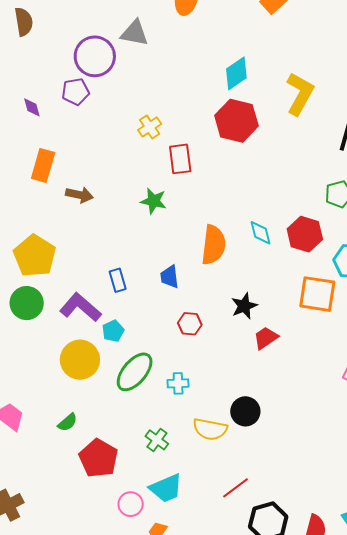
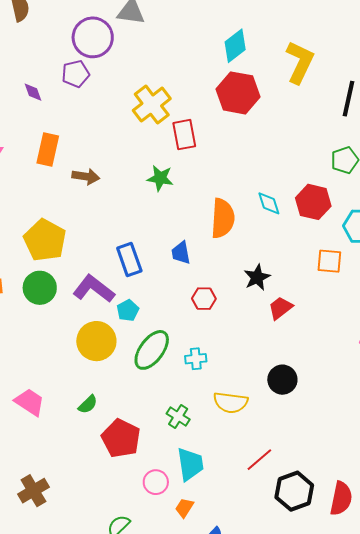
yellow cross: (150, 127) -> (152, 105), size x1.6
blue rectangle: (118, 280) -> (129, 259), size x1.4
orange square: (317, 294) -> (329, 261), size x0.7
black circle: (245, 411) -> (282, 380), moved
cyan trapezoid: (166, 488) -> (190, 464), turned -72

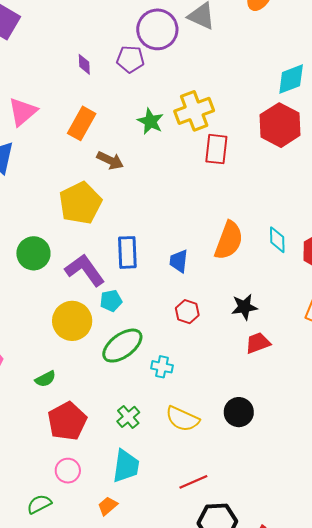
green star: (160, 178) -> (150, 121), moved
yellow pentagon: (45, 240) -> (80, 203), moved
pink circle: (156, 482) -> (68, 471), moved

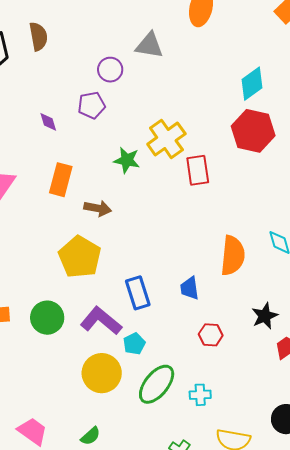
purple circle: (157, 29) -> (110, 70), size x0.6

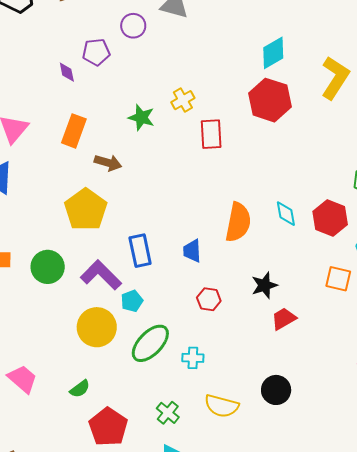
purple pentagon: (92, 105) -> (96, 52), moved
yellow cross: (166, 139) -> (183, 100), size x0.6

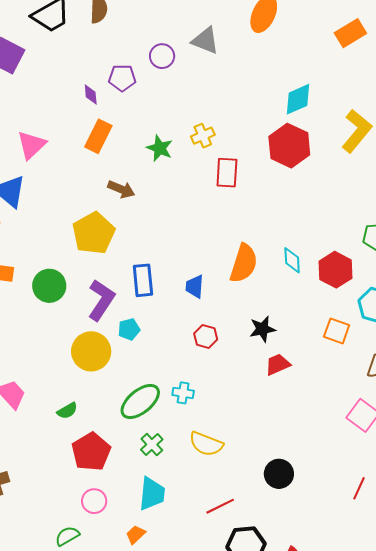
orange rectangle: (74, 131) -> (98, 136), moved
purple L-shape: (101, 275) -> (101, 300), turned 72
green ellipse: (150, 343) -> (140, 401), moved
black circle: (276, 390) -> (279, 474), moved

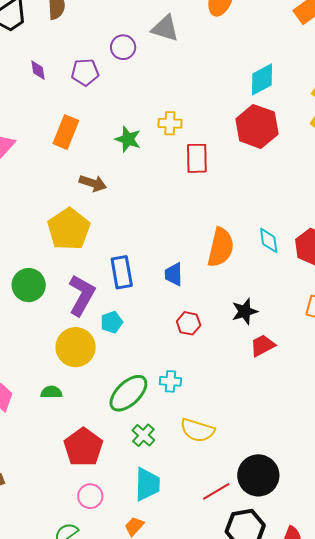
purple diamond: (91, 95) -> (38, 70), moved
yellow cross: (203, 136) -> (170, 123), turned 30
green semicircle: (67, 411) -> (51, 392), moved, turned -145
black circle: (279, 474) -> (258, 475), moved, size x1.4

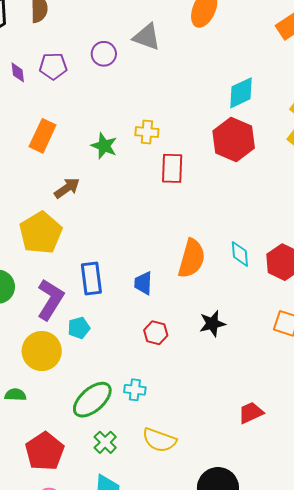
purple pentagon: (85, 72) -> (53, 66), moved
brown arrow: (93, 183) -> (67, 188), turned -56
red trapezoid: (263, 345) -> (251, 413), moved

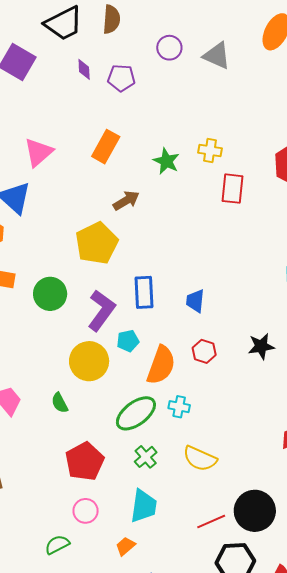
purple circle: (104, 54) -> (169, 48), moved
purple diamond: (18, 72) -> (84, 69), moved
orange semicircle: (192, 258) -> (161, 365), moved
green semicircle: (15, 395) -> (60, 403), turned -125

